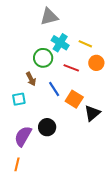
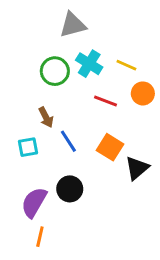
green circle: (43, 58) -> (55, 71), moved
blue line: (54, 89) -> (68, 141), moved
orange line: (17, 164) -> (40, 237), moved

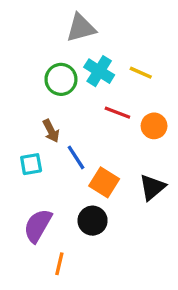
orange circle: (143, 93) -> (154, 126), moved
orange square: (110, 147) -> (104, 182), moved
black circle: (70, 189) -> (93, 221), moved
orange line: (40, 237) -> (59, 264), moved

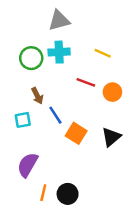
cyan cross: (99, 71) -> (59, 52), moved, turned -35
green circle: (61, 79) -> (31, 58), moved
black circle: (93, 221) -> (68, 194), moved

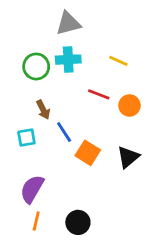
orange line: (43, 193) -> (36, 221), moved

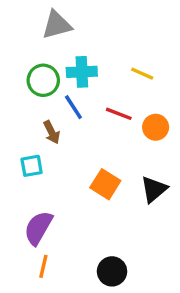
gray triangle: (68, 23) -> (57, 25), moved
blue line: (64, 132) -> (73, 107), moved
black circle: (78, 222) -> (112, 271), moved

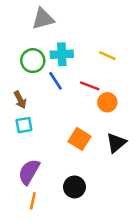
orange circle: (156, 127) -> (107, 102), moved
brown arrow: (52, 132) -> (20, 100), moved
black circle: (112, 271) -> (74, 187), moved

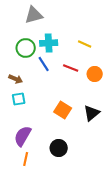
brown arrow: (20, 100) -> (16, 79), turned -40
orange circle: (107, 102) -> (95, 74), moved

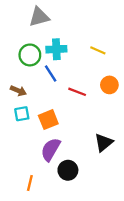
red line: (71, 68) -> (77, 92), moved
orange square: (63, 110) -> (48, 120), moved, turned 36
black triangle: (92, 113) -> (104, 143), moved
purple semicircle: (23, 136) -> (51, 149), moved

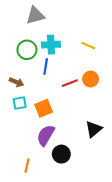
blue line: (51, 73) -> (46, 66), turned 42
orange circle: (109, 85) -> (91, 79), moved
red line: (77, 92) -> (70, 83), turned -42

